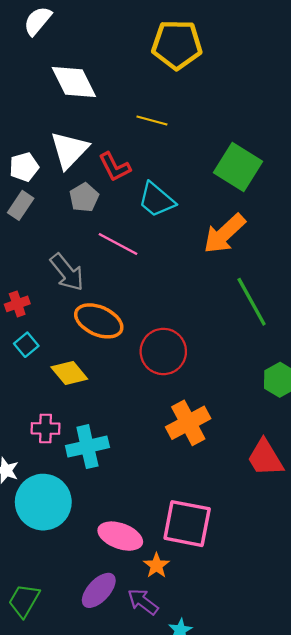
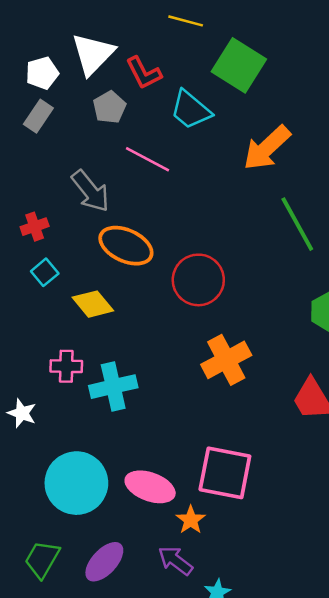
green square: (238, 167) -> (239, 65), moved
cyan circle: (43, 502) -> (76, 483), moved
purple ellipse: (99, 590) -> (104, 562), moved

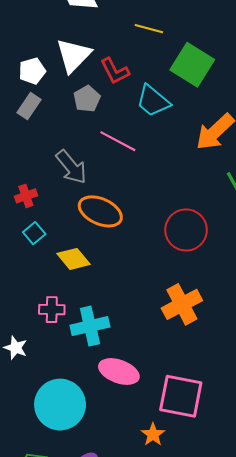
red circle: (198, 280) -> (186, 230), moved
pink ellipse: (150, 487) -> (119, 371), moved

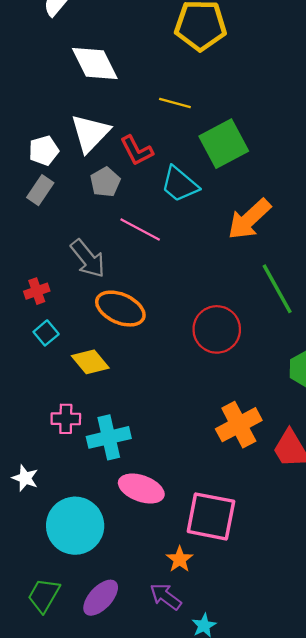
green square: (192, 65) -> (224, 144), turned 30
orange cross: (182, 304) -> (239, 425), moved
white star: (16, 348) -> (25, 478), moved

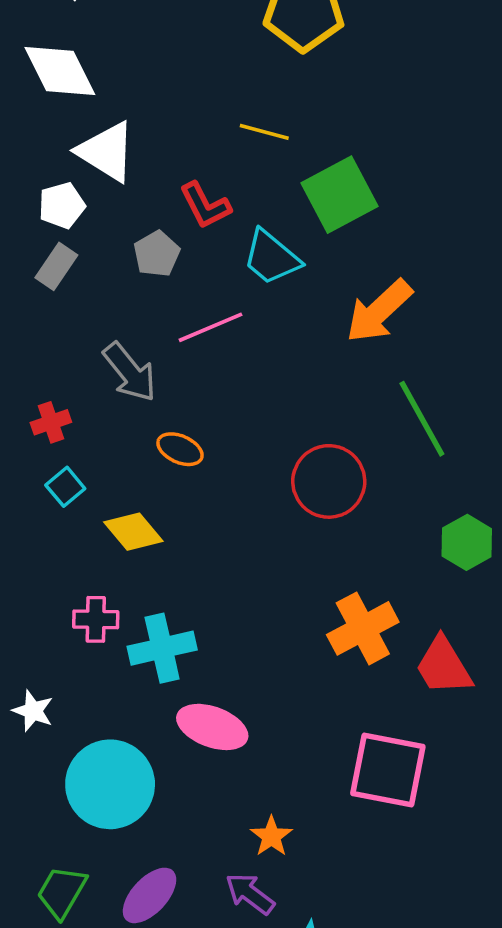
white diamond: (95, 64) -> (60, 71), moved
white triangle: (90, 133) -> (107, 152), moved, turned -42
pink line: (140, 230) -> (210, 327), turned -51
orange ellipse: (120, 309) -> (180, 449), size x0.6
pink square: (211, 516) -> (388, 770), moved

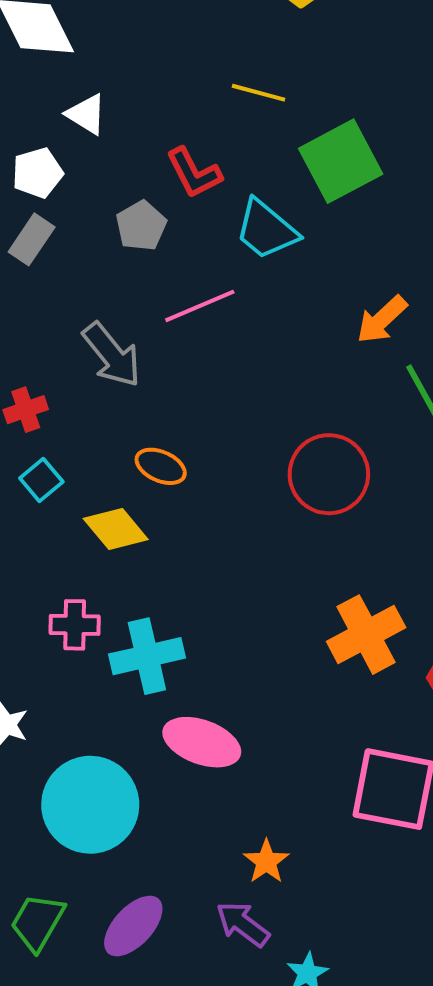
white triangle: (107, 152) -> (86, 114), size x0.6
orange arrow: (379, 311) -> (382, 320), moved, size x0.7
orange ellipse: (180, 449) -> (161, 466), moved

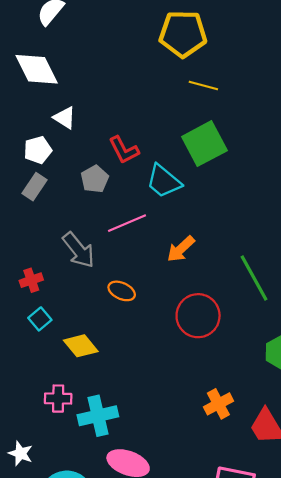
yellow line: (258, 93) -> (203, 85), moved
orange arrow: (382, 320) -> (181, 249), moved
orange ellipse: (161, 466) -> (122, 291), moved
orange cross: (366, 635) -> (218, 404), size x0.7

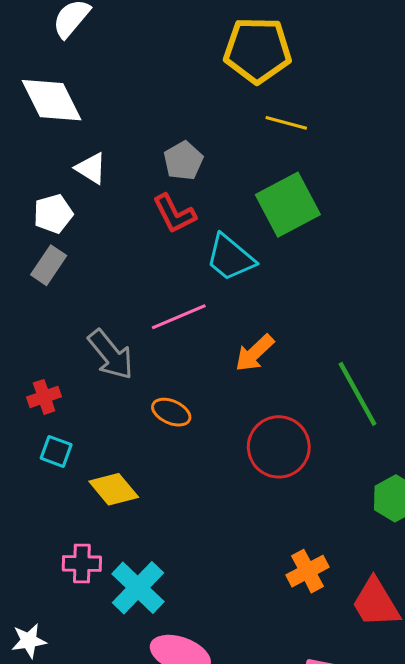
gray pentagon: (95, 179) -> (183, 161), moved
cyan square: (40, 319) -> (56, 451), turned -30
cyan cross: (98, 416) -> (138, 588), turned -33
white star: (20, 453) -> (29, 641), turned -30

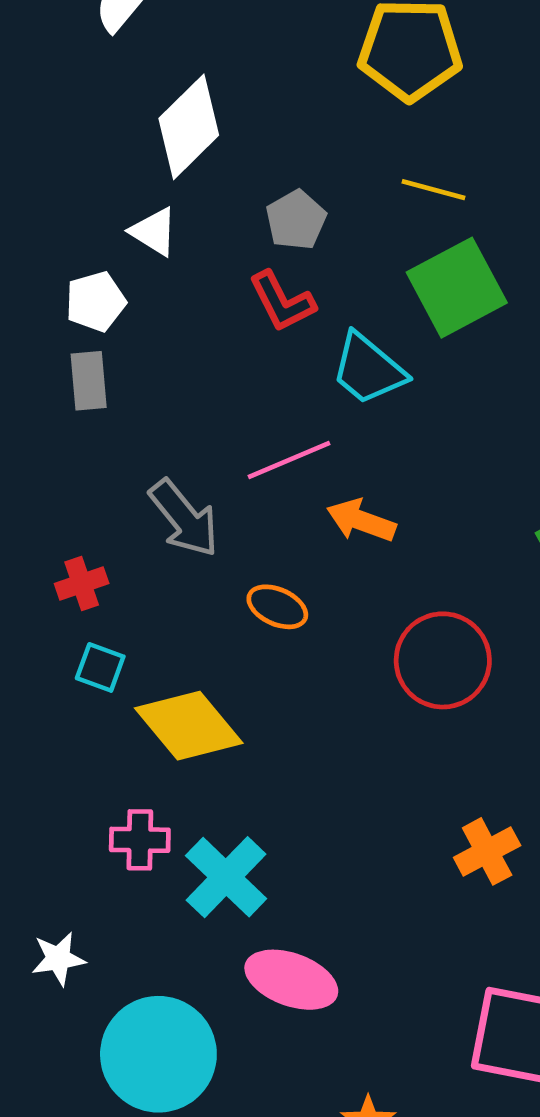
white diamond: (52, 100) -> (189, 127), moved, turned 72
yellow line: (286, 123) -> (433, 190), moved
gray rectangle: (49, 265) -> (89, 381), turned -39
orange arrow: (255, 353) -> (361, 521), moved, turned 63
yellow diamond: (114, 489) -> (189, 726), size x1.4

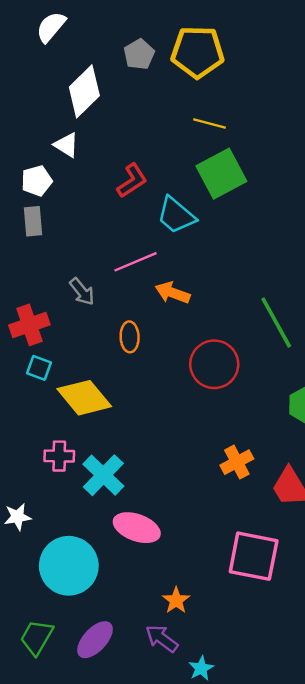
gray pentagon: (296, 220) -> (139, 54), moved
red L-shape: (282, 302) -> (132, 181), turned -96
gray arrow: (184, 518) -> (82, 292), size x0.7
red cross: (82, 584) -> (29, 325), size x1.5
orange ellipse: (277, 607) -> (130, 337), turned 64

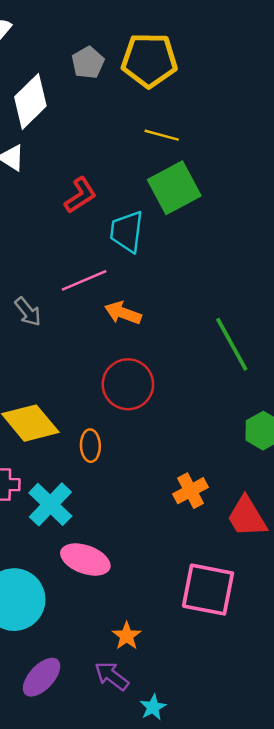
cyan trapezoid: (176, 215) -> (127, 232), turned 57
orange ellipse: (130, 337) -> (90, 446), moved
red circle: (214, 364) -> (128, 384), moved

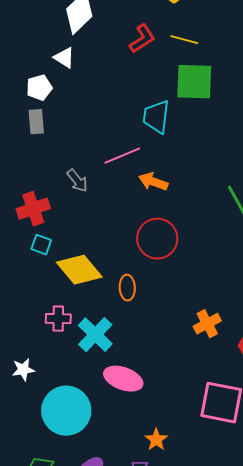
green square: (174, 188) -> (194, 82), turned 30
red L-shape: (80, 195) -> (142, 39), moved

